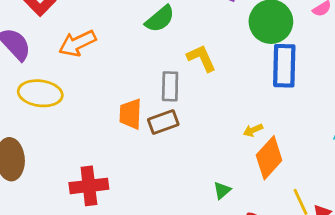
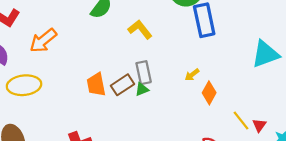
gray rectangle: (170, 86) -> (144, 73), moved
orange diamond: (269, 158) -> (209, 93), size x0.7
green triangle: (222, 190) -> (142, 89), moved, turned 32

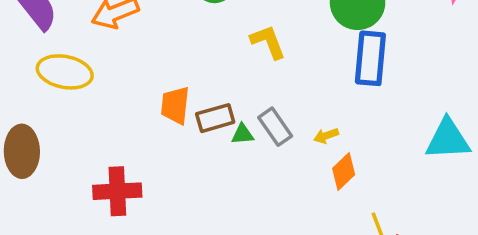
gray rectangle: (144, 73) -> (275, 127), moved, turned -40

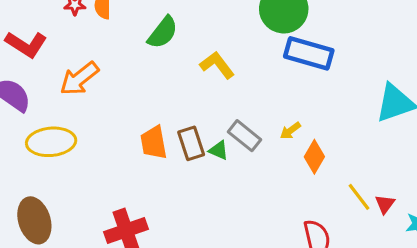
blue rectangle: (370, 58) -> (309, 53), turned -63
brown rectangle: (215, 118) -> (191, 143), turned -76
green triangle: (243, 134) -> (219, 150), turned 45

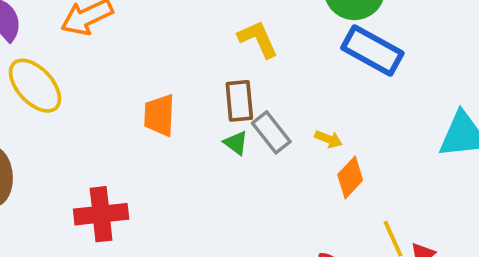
yellow arrow: (290, 131) -> (328, 139), turned -135
yellow ellipse: (51, 142) -> (35, 86), turned 39
brown rectangle: (191, 143) -> (239, 101), moved

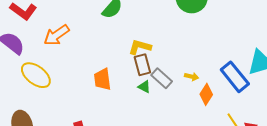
yellow L-shape: (258, 39) -> (140, 47), moved, turned -40
blue rectangle: (372, 51) -> (235, 77), moved, turned 32

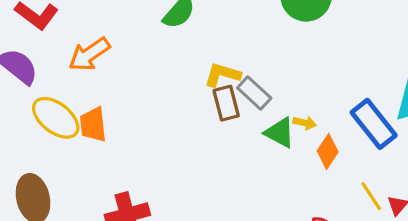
gray rectangle: (162, 78) -> (254, 93), moved
orange trapezoid: (102, 79) -> (93, 125), moved
green triangle: (144, 87) -> (280, 133), moved, size x1.5

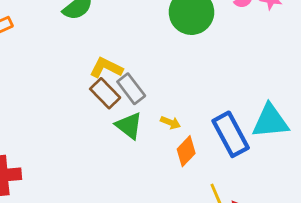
brown rectangle: (226, 103) -> (105, 93), turned -40
green triangle: (280, 133) -> (129, 126), moved

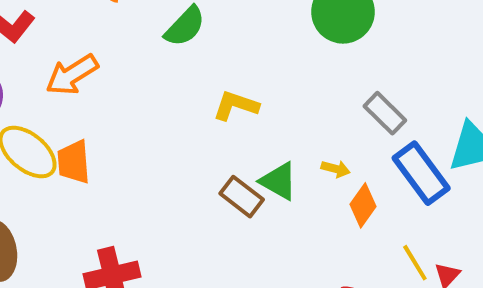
gray rectangle: (131, 89) -> (385, 113), moved
brown rectangle: (105, 93) -> (242, 197), moved

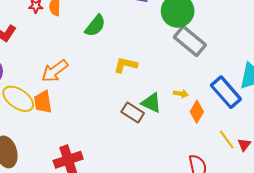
orange arrow: (72, 75) -> (55, 71), moved
gray rectangle: (385, 113) -> (190, 41), moved, size x1.4

